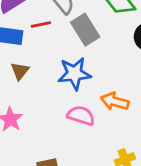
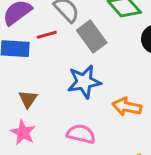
brown triangle: (20, 71) -> (28, 99), moved
pink semicircle: (81, 116) -> (81, 134), moved

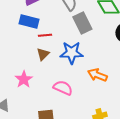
red line: (47, 35) -> (45, 35), moved
brown triangle: (28, 99) -> (43, 54), moved

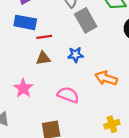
blue star: (72, 53) -> (75, 55), size x0.6
brown triangle: (43, 54) -> (43, 58), turned 40

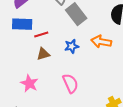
orange arrow: (106, 78) -> (101, 42), moved
pink semicircle: (68, 95) -> (70, 83), turned 54

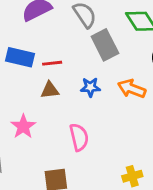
blue rectangle: (22, 24) -> (20, 57), moved

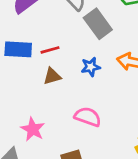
pink star: (23, 126) -> (33, 129), moved
pink semicircle: (79, 137) -> (88, 117), turned -48

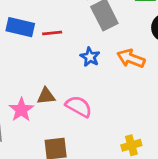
blue star: (91, 67) -> (90, 57), turned 30
brown triangle: (52, 76) -> (46, 96), moved

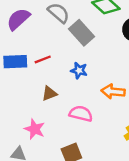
orange arrow: (131, 58) -> (113, 91), moved
brown triangle: (46, 96) -> (49, 93), moved

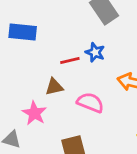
red line: (43, 59) -> (70, 60), moved
brown triangle: (49, 93) -> (54, 87), moved

